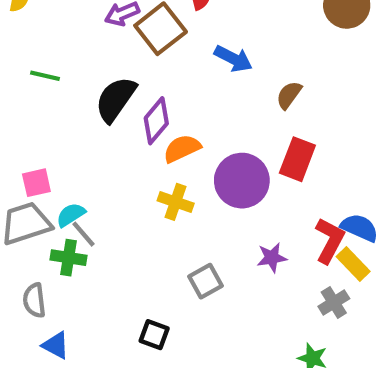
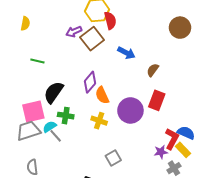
black semicircle: (116, 99) -> (54, 92), moved
orange semicircle: (182, 148) -> (102, 95), turned -90
pink square: (36, 183) -> (33, 111), size x1.6
green cross: (69, 258) -> (66, 116), moved
purple star: (272, 258) -> (161, 152), moved

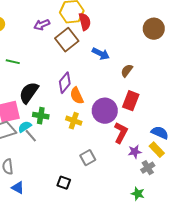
purple arrow: (74, 32) -> (42, 25), moved
red L-shape: (172, 139) -> (121, 133), moved

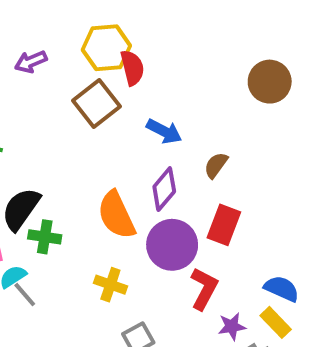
purple arrow: (42, 25) -> (31, 62), moved
purple diamond: (65, 83) -> (164, 189), moved
orange semicircle: (77, 96) -> (116, 215), size x1.4
green cross: (41, 116) -> (45, 237), moved
yellow cross: (74, 121) -> (110, 285), moved

